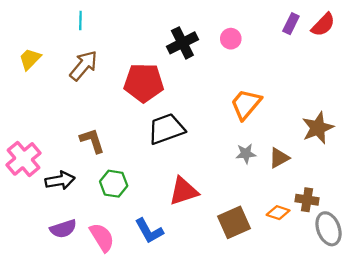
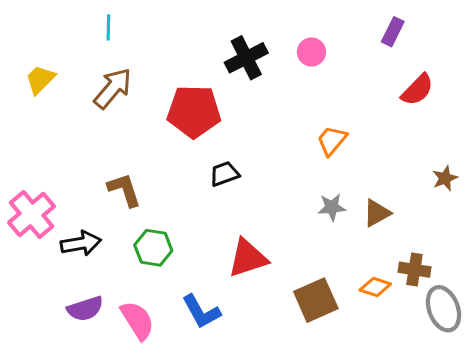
red semicircle: (323, 25) -> (417, 90), moved
orange trapezoid: (246, 104) -> (332, 140), size x0.7
brown star: (318, 128) -> (445, 178), moved, size x0.6
black trapezoid: (166, 129) -> (224, 174), size x0.6

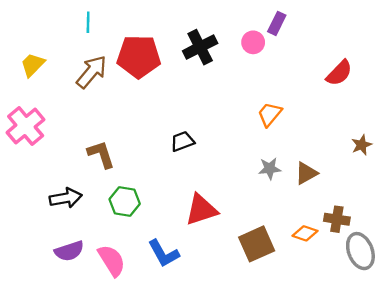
purple rectangle: (393, 32) -> (277, 23), moved
red pentagon: (194, 111) -> (139, 56), moved
pink cross: (32, 214) -> (26, 126), moved

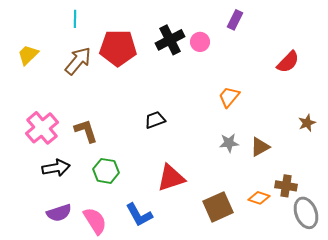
pink circle: (253, 42) -> (200, 42), moved
pink cross: (26, 126) -> (42, 128), moved

